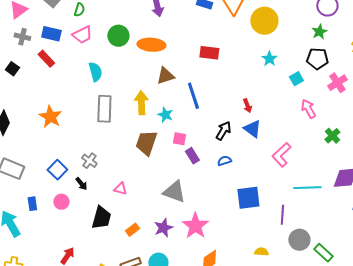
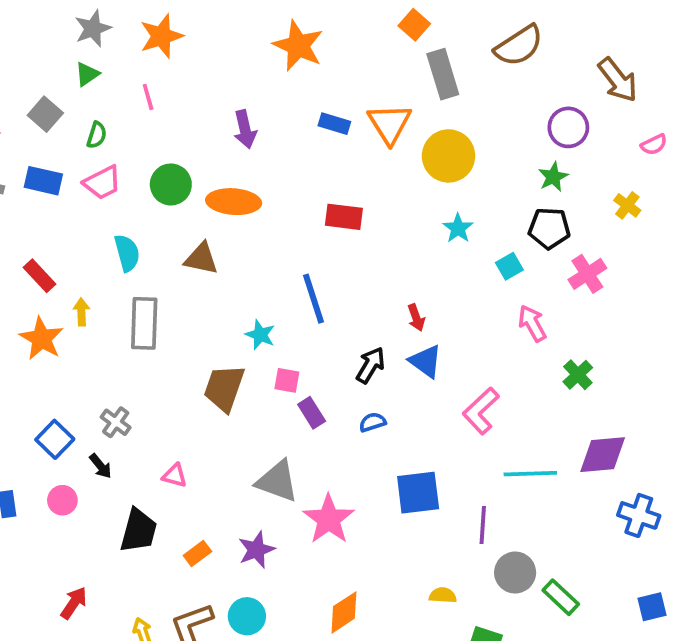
red rectangle: (46, 59) -> (40, 276), moved
brown triangle: (165, 76) -> (201, 259), moved, turned 30
yellow arrow: (141, 103) -> (81, 312), moved, size x0.6
pink star: (195, 226) -> (329, 519), moved

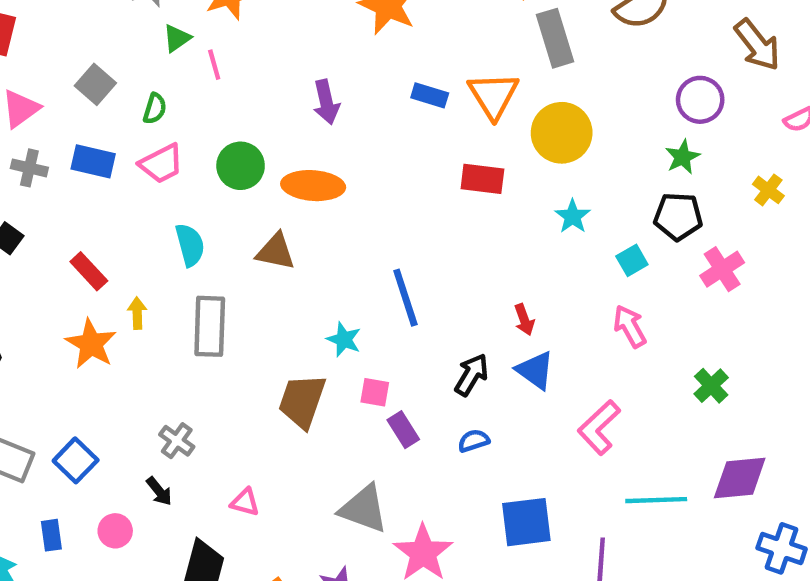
green triangle: (87, 74) -> (177, 38), moved
red rectangle: (344, 217) -> (482, 179), moved
pink arrow: (532, 323) -> (630, 326), moved
blue square: (55, 439) -> (76, 460), moved

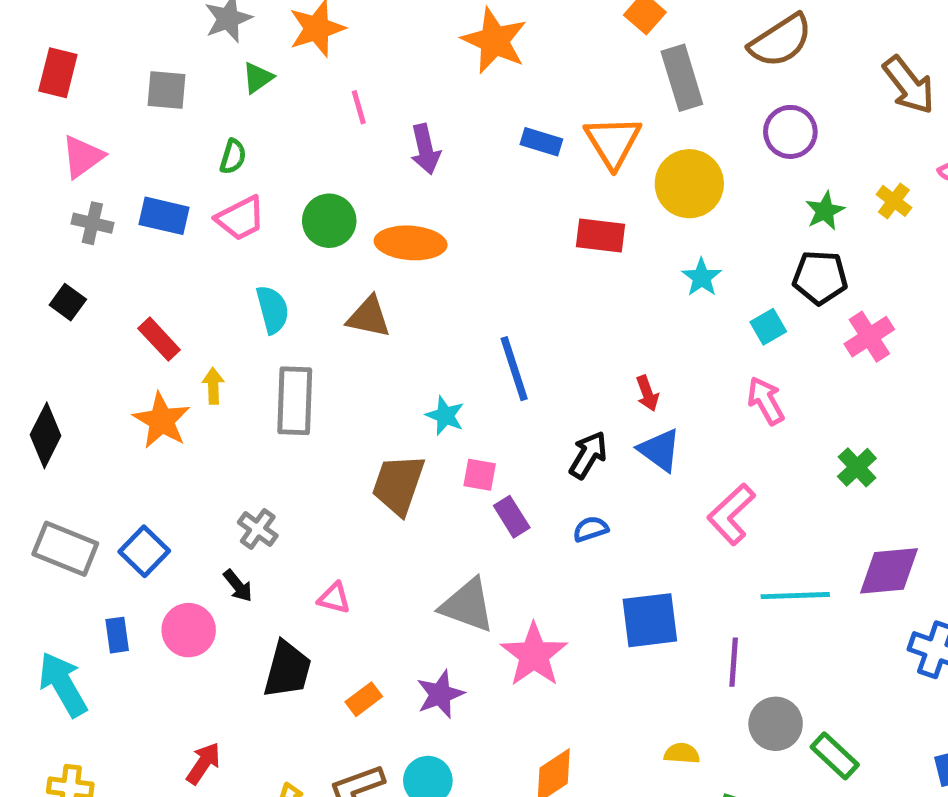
pink line: (214, 65) -> (359, 107), moved
gray square: (95, 84) -> (166, 90), moved, turned -36
purple circle: (700, 100) -> (790, 132), moved
yellow cross: (768, 190) -> (894, 201), moved
pink circle: (115, 531) -> (189, 630), size x1.4

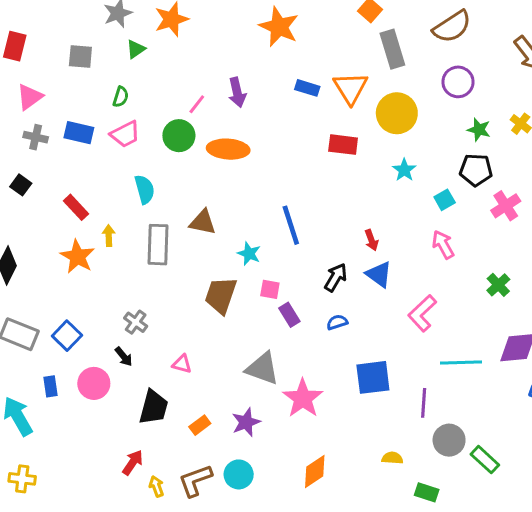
pink line: (359, 107) -> (197, 104), moved, turned 54
green star: (825, 211) -> (479, 130), turned -30
brown triangle: (369, 317) -> (203, 222), moved
red arrow: (203, 763) -> (133, 463), moved

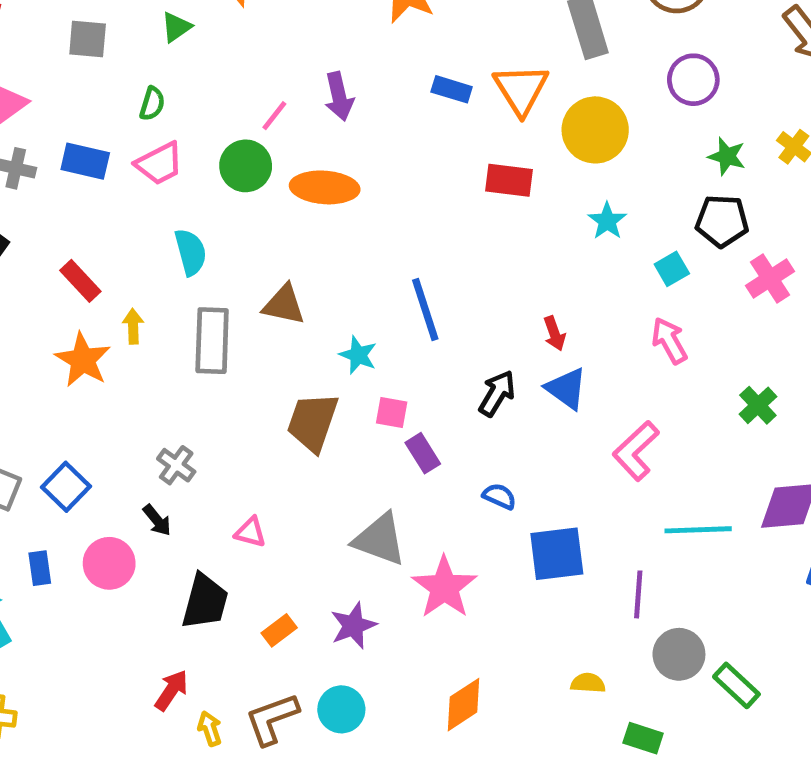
blue semicircle: (337, 322) -> (499, 496), moved, turned 42

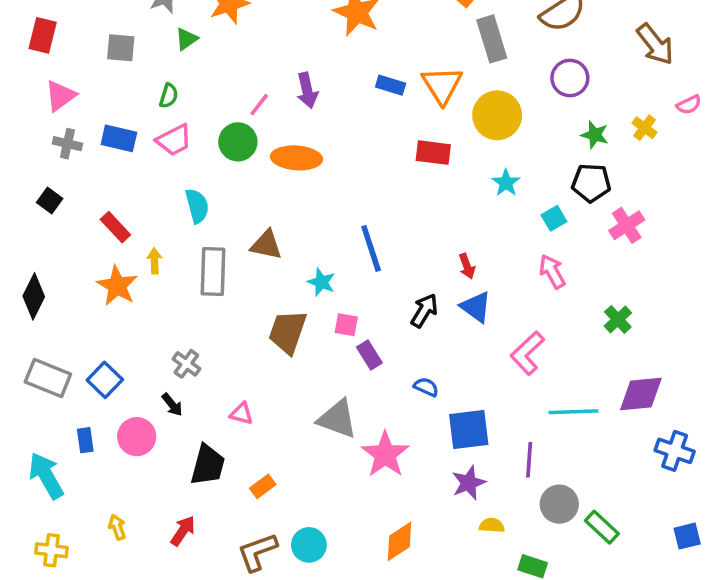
purple star: (353, 626) -> (469, 483), moved
yellow arrow: (210, 729) -> (117, 527), moved

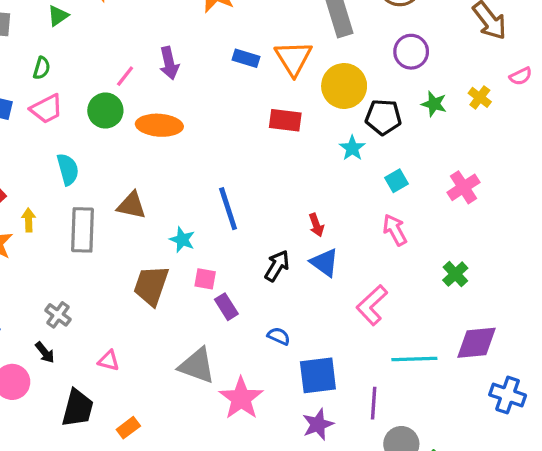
black pentagon: (591, 183) -> (383, 117), moved

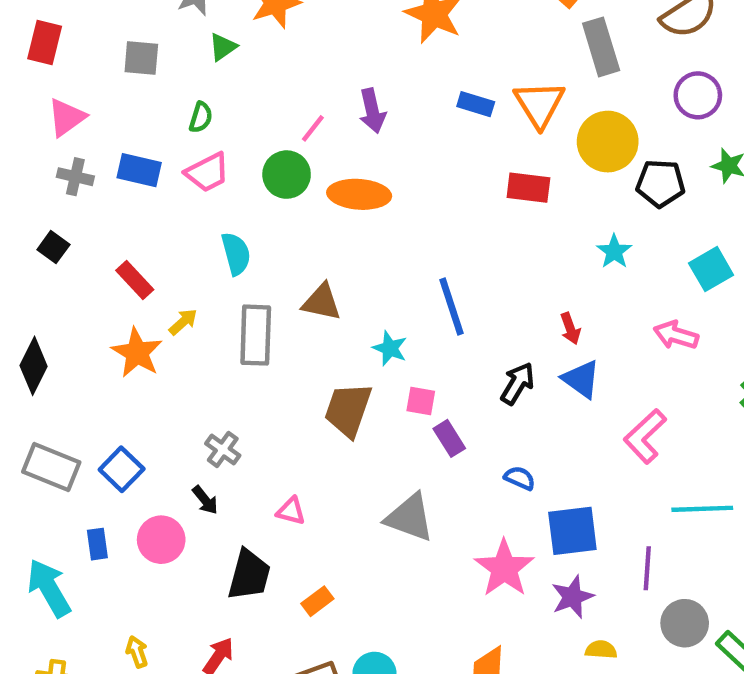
cyan star: (352, 148) -> (614, 252), moved
cyan square: (396, 181) -> (711, 269), moved, size x1.4
yellow arrow: (29, 220) -> (183, 322), turned 50
pink arrow: (395, 230) -> (676, 335), turned -44
pink star: (241, 398) -> (504, 568), moved

